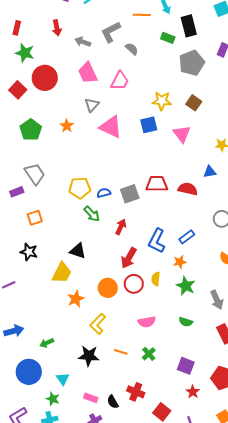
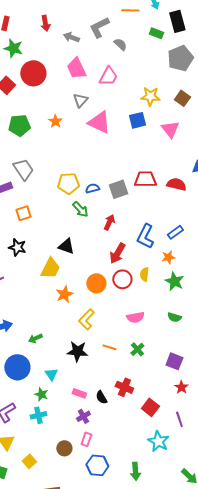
green pentagon: (31, 130) -> (19, 125), turned 30

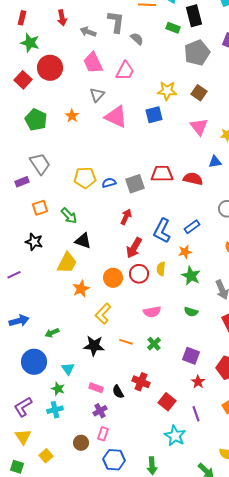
gray L-shape: (99, 27) -> (116, 22), turned 125
green pentagon: (19, 125) -> (36, 120), turned 30
pink triangle: (170, 129) -> (199, 127), moved
green arrow: (80, 209) -> (69, 216), moved

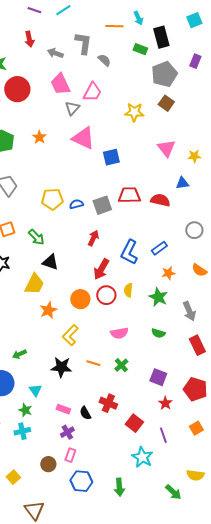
brown square: (199, 93) -> (166, 103), moved
gray triangle: (97, 95) -> (72, 108), moved
blue square: (154, 115) -> (111, 157), moved
orange star: (185, 252) -> (168, 273), moved

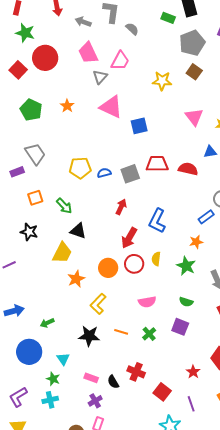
blue rectangle: (159, 248) -> (206, 217), moved
purple square: (158, 377) -> (180, 327), moved

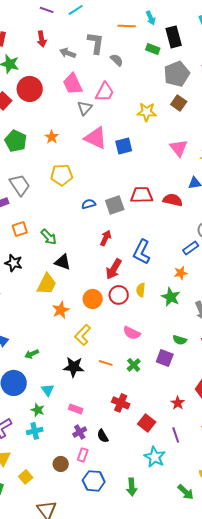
blue square: (139, 126) -> (124, 146), moved
yellow pentagon: (80, 168) -> (62, 175), moved
pink semicircle: (147, 302) -> (132, 333), turned 36
green semicircle: (186, 302) -> (180, 340), moved
black semicircle: (113, 382) -> (103, 436), moved

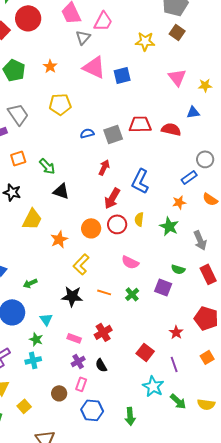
yellow trapezoid: (47, 284) -> (32, 219), moved
red cross: (121, 403) -> (103, 332), moved, turned 36
green arrow: (186, 492) -> (178, 401), moved

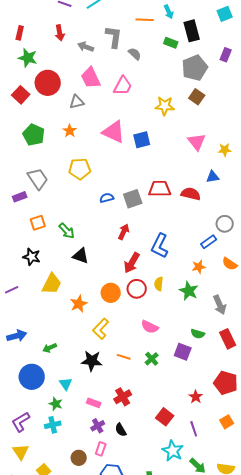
gray triangle: (83, 37) -> (77, 102), moved, turned 35

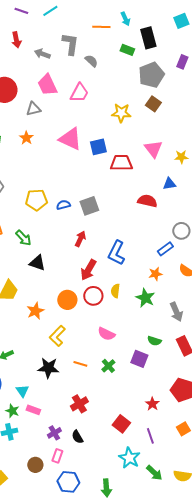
yellow pentagon: (80, 169) -> (36, 200), moved
red trapezoid: (160, 189) -> (121, 163), moved
pink rectangle: (94, 403) -> (33, 410), moved

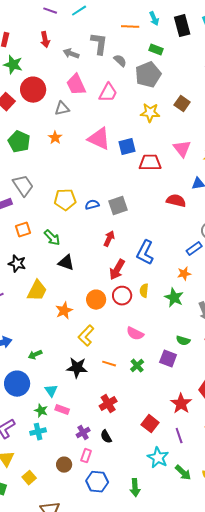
black rectangle: (148, 38) -> (182, 26), moved
gray pentagon: (151, 75) -> (148, 75), moved
red star: (152, 404) -> (181, 404), size x1.5

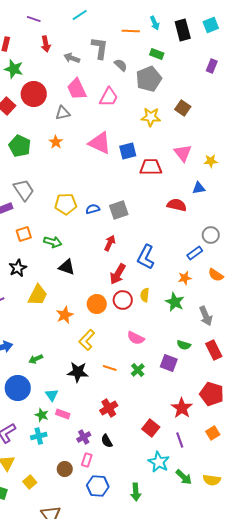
purple line: (50, 11) -> (34, 19), moved
green arrow: (52, 238) -> (53, 242), turned -30
black star: (17, 264) -> (18, 268), turned 30

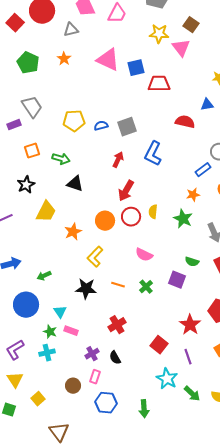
pink triangle: (183, 153) -> (181, 48), moved
blue L-shape: (146, 257) -> (153, 154), moved

